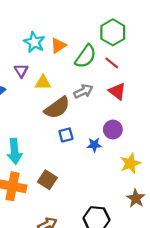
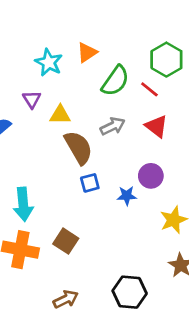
green hexagon: (113, 32) -> (166, 60), moved
orange triangle: (58, 45) -> (87, 52), moved
brown semicircle: (57, 108) -> (79, 148), turned -84

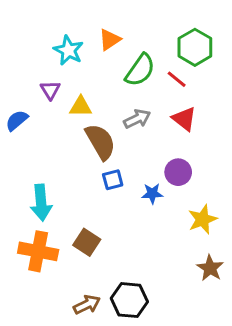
black hexagon: (130, 292) -> (129, 300), moved

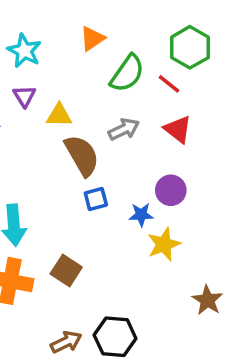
cyan star: (69, 50) -> (24, 51), moved
yellow star: (203, 219) -> (164, 244), moved

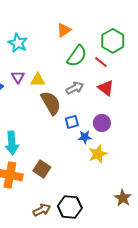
orange triangle: (92, 39) -> (64, 30), moved
purple triangle: (24, 96) -> (18, 77), moved
blue square: (96, 199) -> (72, 122), moved
brown star: (207, 300) -> (123, 198), moved

